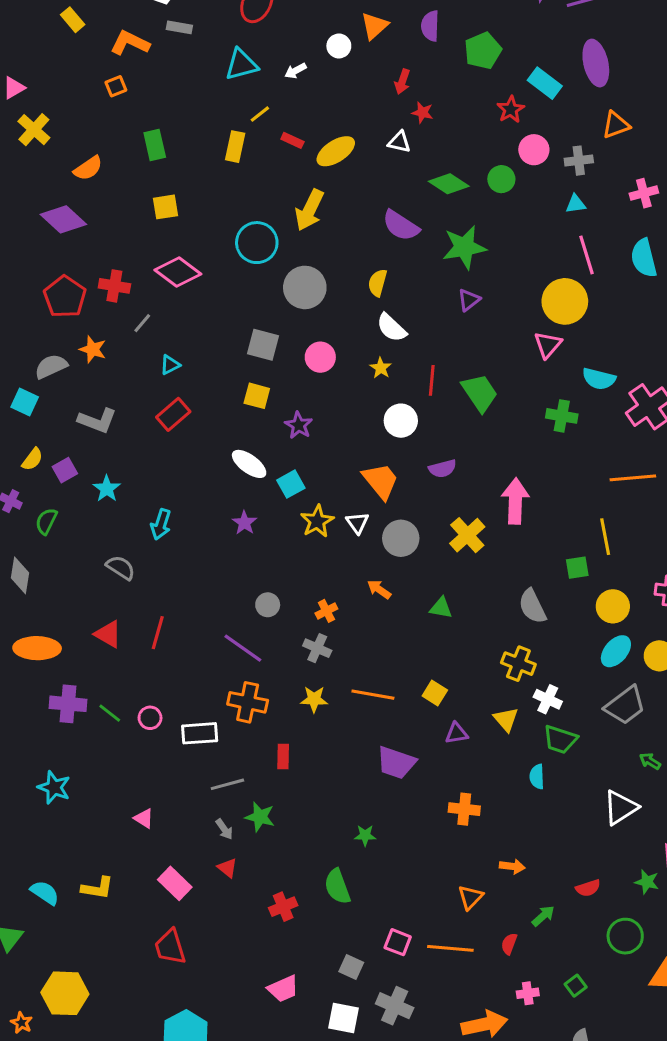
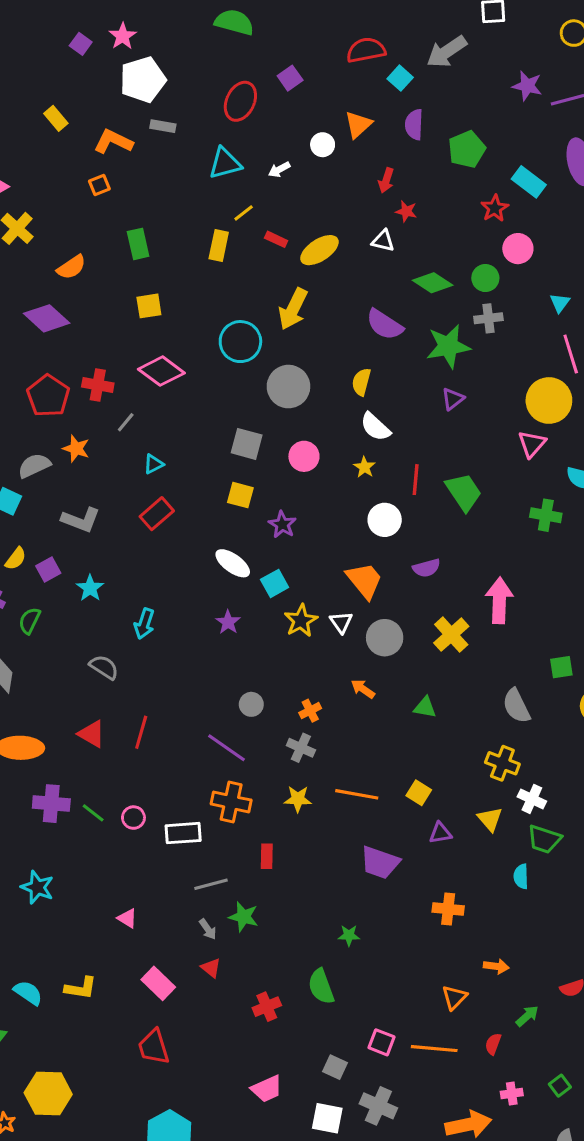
gray cross: (579, 161) -> (488, 318), moved
cyan triangle: (576, 204) -> (560, 303), turned -45

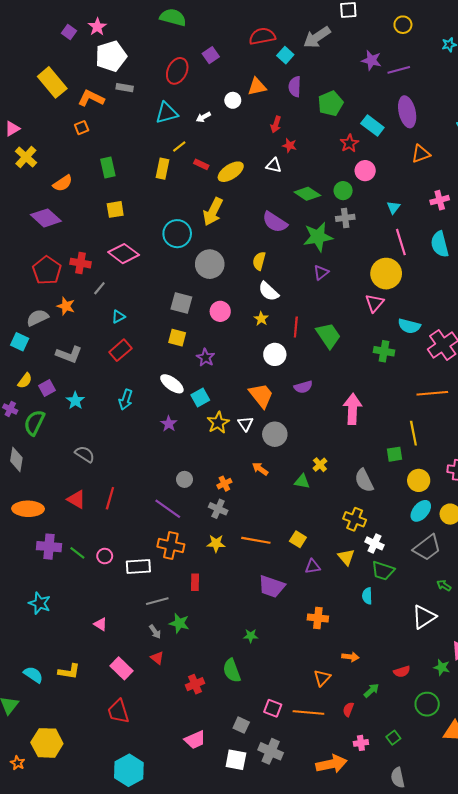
yellow rectangle: (56, 118) -> (52, 82), size x1.8
orange triangle: (358, 125) -> (257, 87), turned 30
green semicircle: (30, 621) -> (34, 423), size x1.4
cyan arrow: (144, 624) -> (126, 400), moved
yellow cross: (451, 635) -> (320, 465), moved, size x0.6

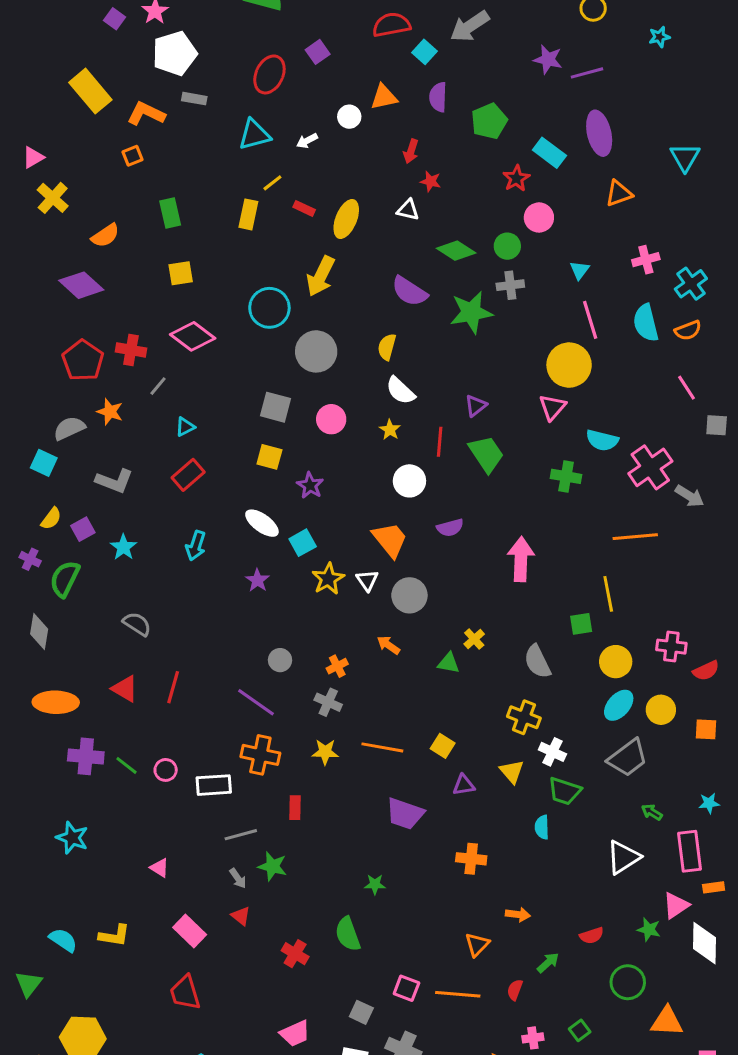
yellow ellipse: (231, 172) -> (346, 219), turned -35
purple triangle: (321, 273) -> (476, 406), moved
red cross: (195, 684) -> (295, 954), turned -36

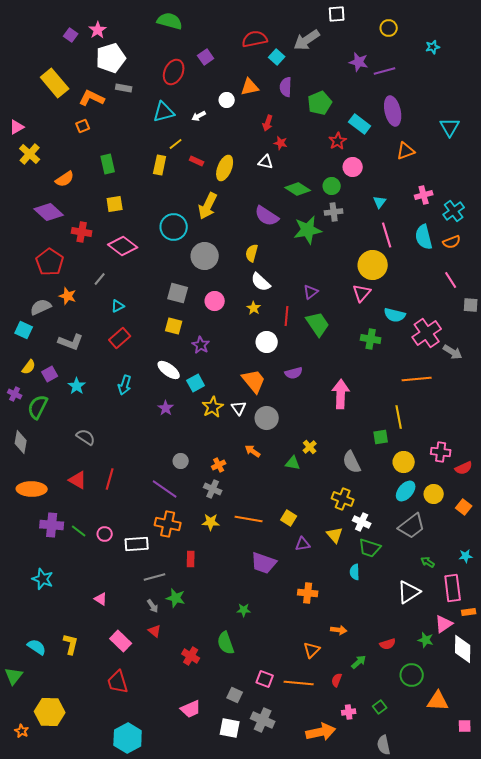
red cross: (131, 350) -> (82, 232), moved
orange square: (706, 729) -> (464, 507), turned 35
yellow L-shape: (114, 936) -> (71, 644), turned -85

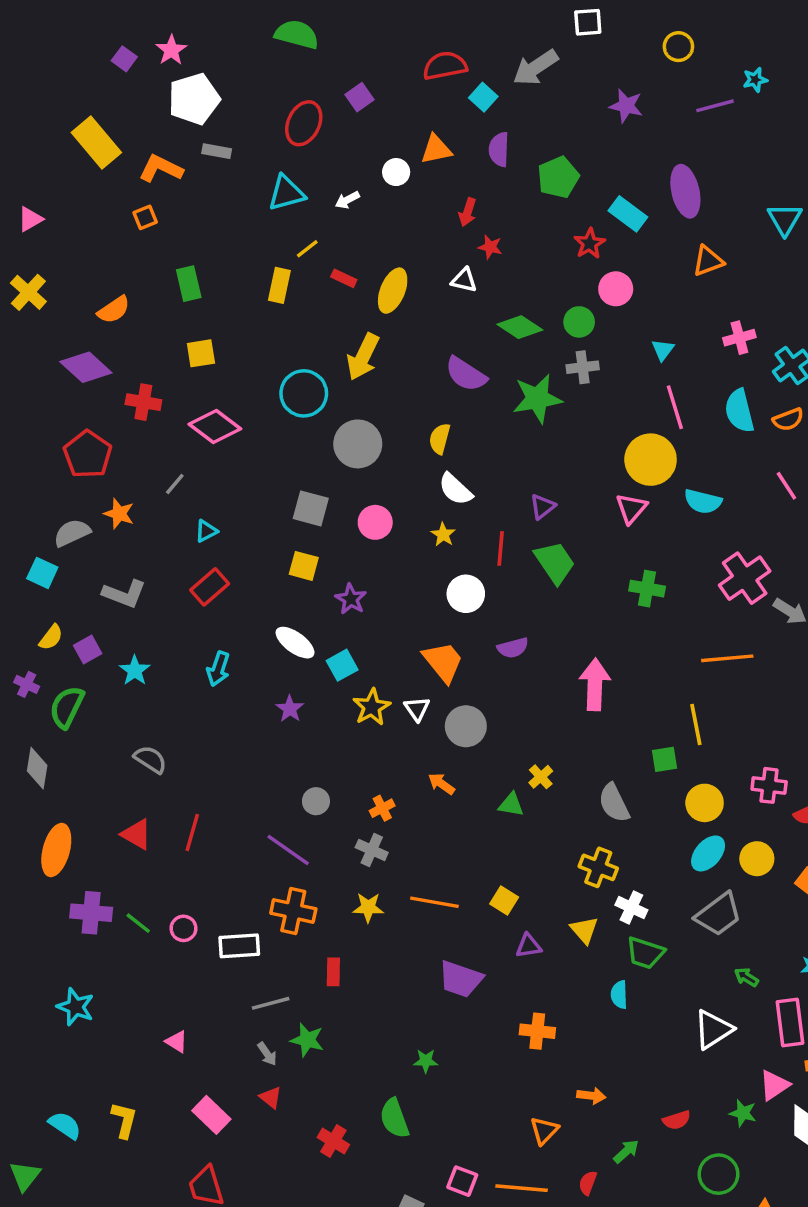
purple line: (385, 71) -> (715, 106), moved
yellow cross: (30, 154) -> (28, 292), moved
cyan semicircle: (395, 315) -> (703, 501), moved
orange ellipse: (32, 489) -> (56, 850), turned -76

